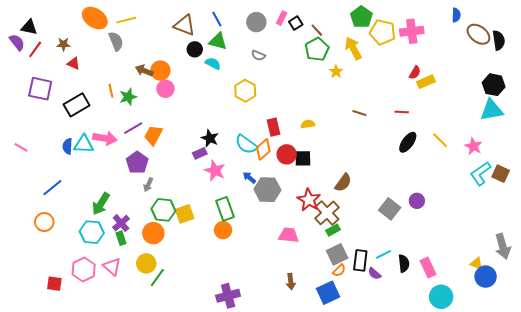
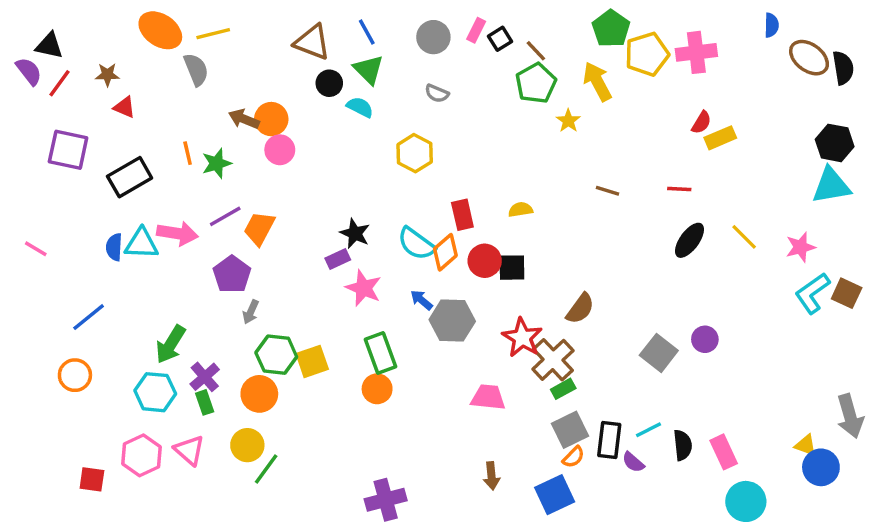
yellow pentagon: (383, 32) -> (647, 54), turned -30
green triangle: (218, 41) -> (369, 70), turned 30
pink star: (473, 146) -> (800, 247), turned 30

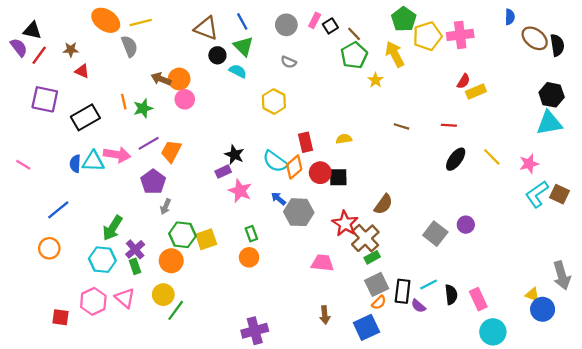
green rectangle: (381, 353) -> (251, 234), size x0.6

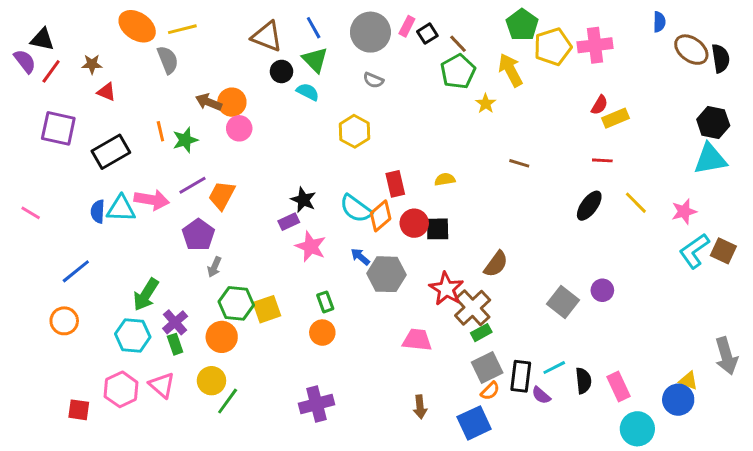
gray circle: (286, 25) -> (370, 32), size x1.4
red line: (449, 125) -> (602, 160), moved
blue circle: (543, 309) -> (678, 400), moved
purple cross: (255, 331) -> (316, 404), moved

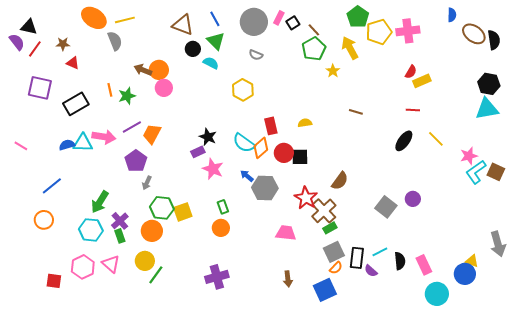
blue semicircle: (98, 211) -> (67, 145), turned 70
pink star: (684, 211) -> (469, 156), moved

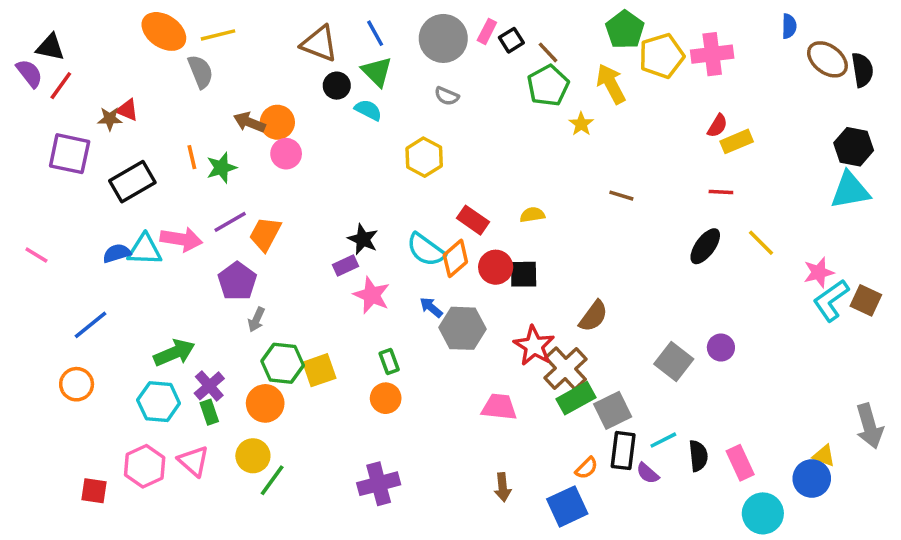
brown star: (63, 44) -> (110, 119), moved
red rectangle: (271, 126) -> (473, 220), turned -42
green arrow: (100, 202) -> (174, 353), turned -145
green rectangle: (330, 228) -> (576, 398), size x1.5
gray square: (334, 252) -> (613, 410), moved

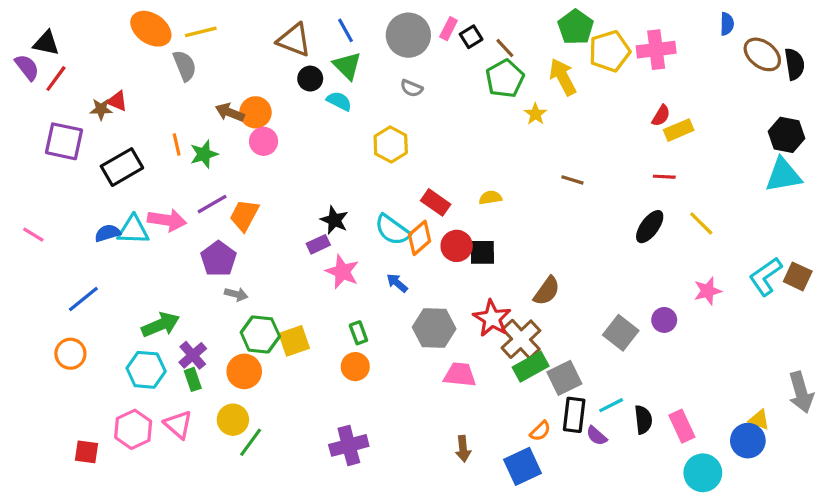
pink star: (819, 272) -> (708, 291), moved
gray arrow: (256, 320) -> (236, 294), turned -100
gray hexagon: (462, 328) -> (434, 328), moved

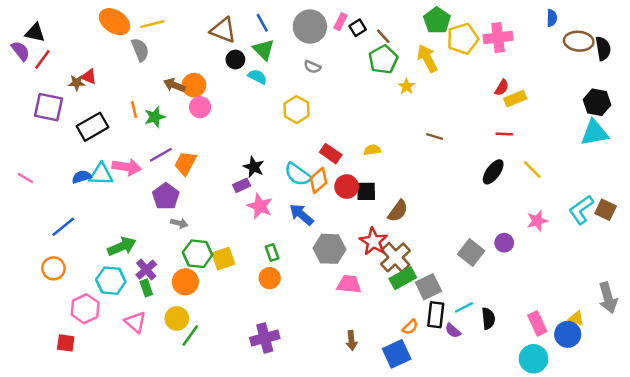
brown ellipse: (762, 54) -> (579, 41), turned -32
blue arrow: (397, 283) -> (301, 215), size x1.5
brown semicircle: (547, 291) -> (398, 211), moved
pink rectangle: (682, 426) -> (537, 323), moved
pink hexagon: (133, 429) -> (85, 309), moved

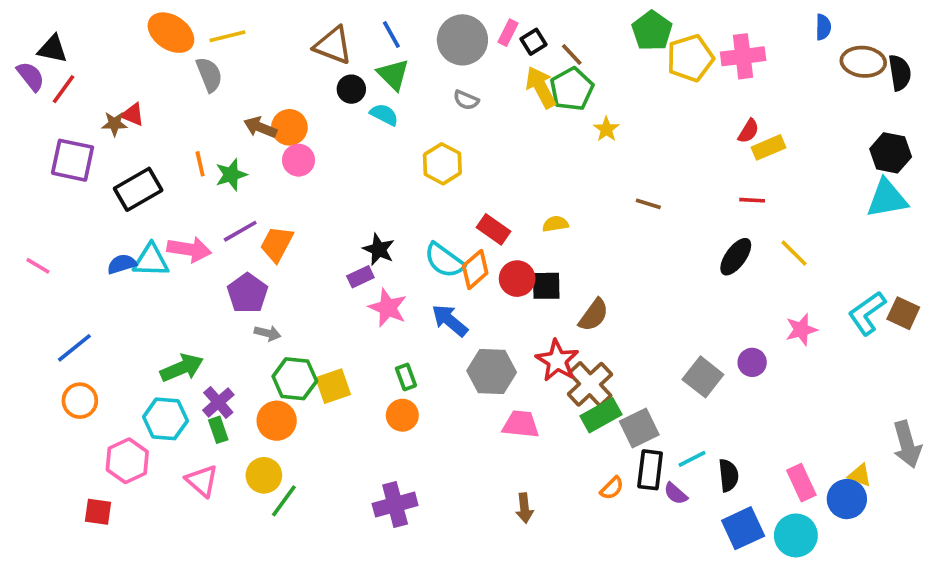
yellow arrow: (427, 58) -> (541, 87), moved
blue line: (63, 227) -> (74, 348), moved
blue square: (397, 354) -> (743, 528), moved

